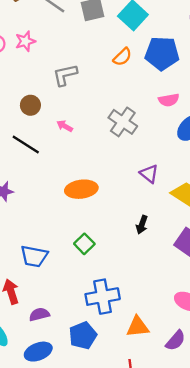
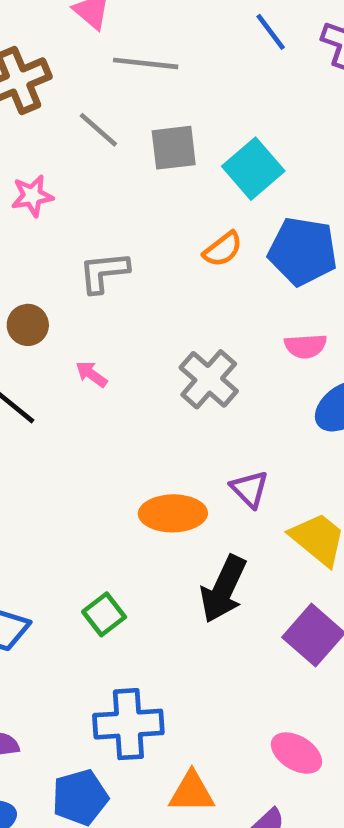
orange ellipse: (81, 189) -> (173, 513), moved
black arrow: (142, 225) -> (223, 589), size x1.8

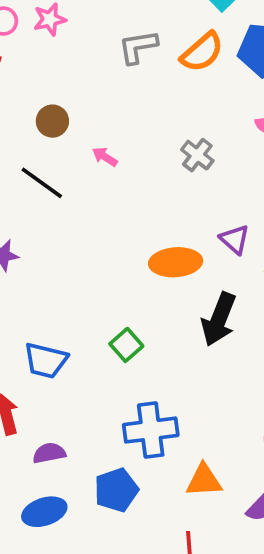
orange semicircle: (223, 249) -> (202, 52), size x1.4
gray L-shape: (104, 272) -> (138, 47), moved
gray cross: (209, 379) -> (197, 155), size x0.7

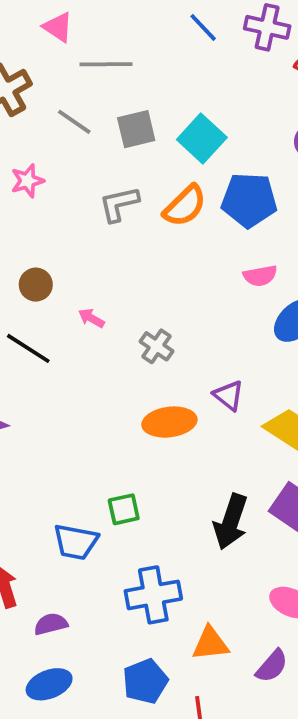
gray cross: (197, 155) -> (156, 346), moved
black arrow: (219, 319) -> (231, 522), moved
green square: (126, 345) -> (124, 509), turned 32
blue trapezoid: (46, 360) -> (76, 542), moved
blue pentagon: (116, 490) -> (145, 681), moved

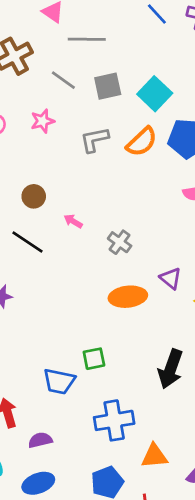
pink star: (27, 181) -> (43, 121), moved

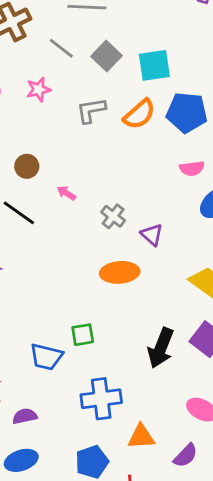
gray square: (108, 86) -> (107, 56), turned -36
cyan square: (155, 94) -> (154, 65), turned 36
purple triangle: (171, 278) -> (152, 235), moved

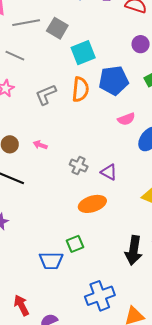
gray square: (107, 56) -> (57, 28), moved
orange semicircle: (139, 114) -> (80, 89), turned -30
pink arrow: (66, 193) -> (40, 145), moved
green square: (83, 335) -> (75, 244), moved
blue trapezoid: (46, 357) -> (51, 261), moved

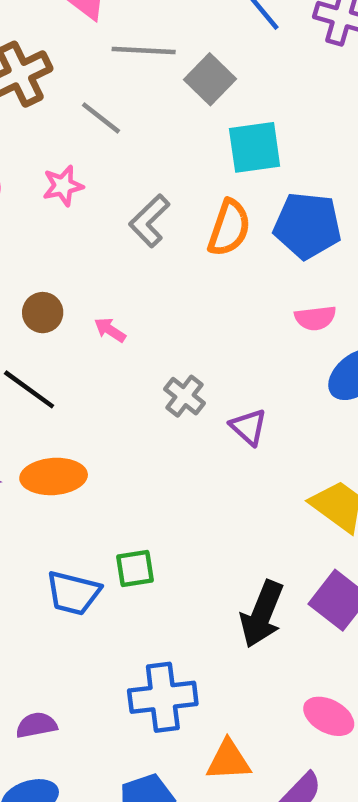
gray L-shape: (46, 95) -> (149, 221), turned -35
orange ellipse: (92, 204) -> (54, 476), moved

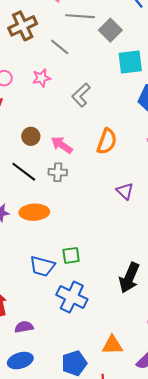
orange semicircle: (229, 228) -> (107, 141), moved
pink arrow: (110, 330) -> (62, 145), size x1.5
gray cross: (185, 396) -> (58, 172), moved, turned -36
blue cross: (163, 697) -> (72, 297), moved, turned 32

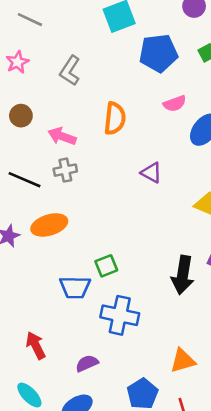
brown circle: (31, 136) -> (21, 116), moved
purple semicircle: (24, 327) -> (87, 363), moved

